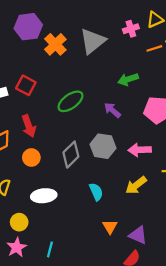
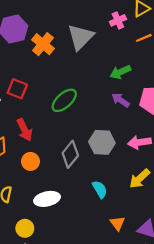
purple arrow: (112, 110) -> (121, 100), moved

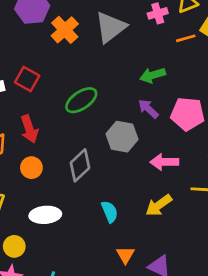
gray hexagon: (102, 142) -> (122, 137), moved

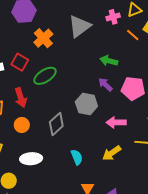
orange cross: (65, 30) -> (43, 38), moved
orange line: (186, 38) -> (133, 35), turned 56
green arrow: (153, 75) -> (109, 61), turned 30
green ellipse: (81, 100) -> (45, 76), moved

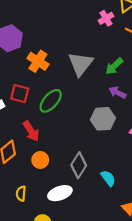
gray triangle: (79, 26) -> (81, 64), moved
green arrow: (109, 61) -> (114, 66), turned -42
gray diamond: (56, 124) -> (79, 165), moved

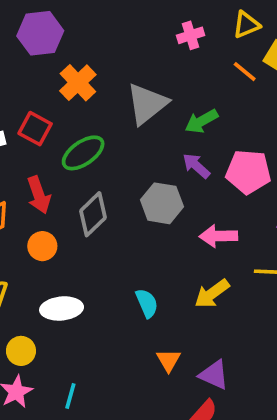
pink cross: (106, 18) -> (191, 35), moved
gray diamond: (79, 165) -> (93, 214), moved

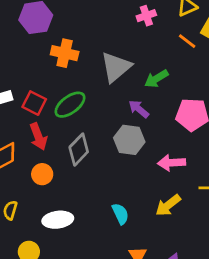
orange cross: (78, 83) -> (65, 53), turned -32
red square: (35, 129) -> (34, 103), moved
purple arrow: (196, 166) -> (139, 109), moved

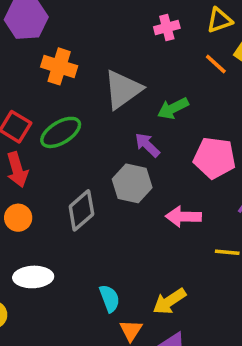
gray diamond: (79, 150) -> (81, 210), moved
yellow arrow: (168, 205) -> (169, 301), moved
cyan semicircle: (120, 214) -> (109, 298), moved

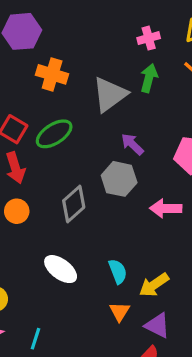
green arrow: (173, 108) -> (149, 78), moved, turned 132
white ellipse: (33, 277) -> (61, 269), moved, turned 40
cyan semicircle: (109, 298) -> (118, 271), moved

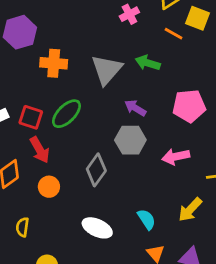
green arrow: (149, 78) -> (148, 63), moved, turned -75
yellow arrow: (154, 285) -> (190, 210), moved

